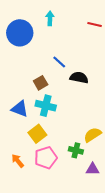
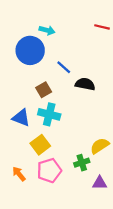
cyan arrow: (50, 18) -> (47, 30), moved, turned 104
blue circle: (20, 33) -> (30, 50), moved
green cross: (76, 150) -> (82, 163), turned -32

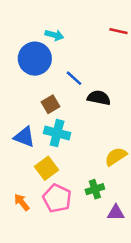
yellow semicircle: (100, 146) -> (116, 157), moved
pink pentagon: (49, 170) -> (57, 198), turned -30

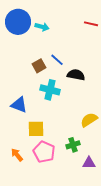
blue circle: (35, 59) -> (18, 22), moved
brown square: (50, 104) -> (39, 66), moved
cyan cross: (57, 133) -> (50, 90), moved
yellow square: (47, 168) -> (36, 129), turned 36

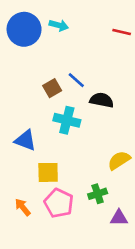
cyan arrow: (42, 27) -> (59, 25), moved

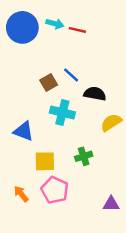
red line: (122, 32) -> (77, 30), moved
yellow semicircle: (119, 160) -> (111, 123), moved
green cross: (98, 194) -> (84, 156), moved

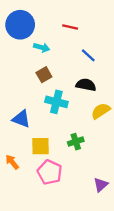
cyan arrow: (55, 24) -> (42, 47), moved
blue line: (71, 75) -> (88, 55), moved
orange arrow: (21, 194) -> (12, 162), moved
purple triangle: (111, 204) -> (101, 185), turned -42

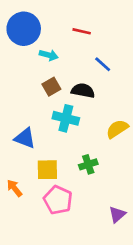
black semicircle: (86, 85) -> (83, 91), moved

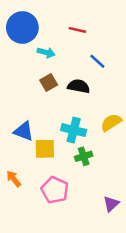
cyan cross: (66, 118) -> (74, 130), moved
yellow square: (47, 170) -> (45, 149), moved

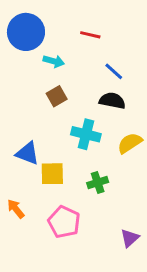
black semicircle: (79, 86) -> (112, 101), moved
cyan cross: (74, 130) -> (86, 134), moved

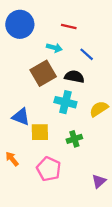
cyan arrow: (54, 61) -> (54, 48), moved
brown square: (57, 96) -> (43, 73), size x1.6
black semicircle: (112, 101) -> (74, 77), moved

